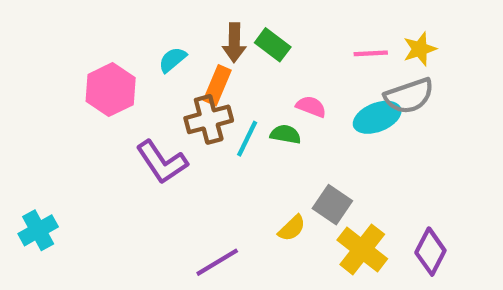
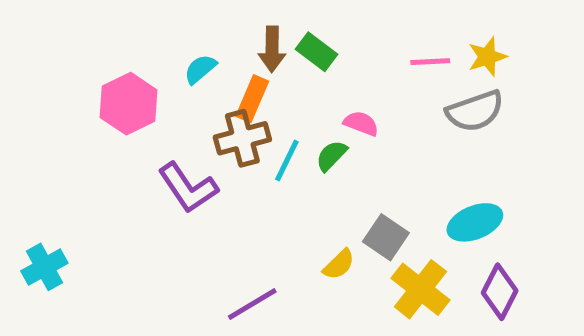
cyan ellipse: (377, 117) -> (475, 222), moved
green semicircle: (285, 134) -> (331, 156), turned -56

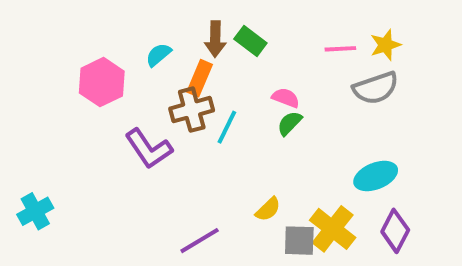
green semicircle: (331, 156) -> (290, 123), moved
gray square: (386, 237) -> (299, 241), moved, turned -32

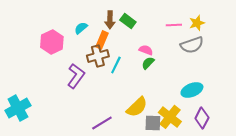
purple L-shape: (149, 149) -> (76, 76), turned -110
yellow semicircle: (268, 209) -> (137, 107), size x1.6
cyan cross: (35, 211) -> (18, 108), size x1.4

